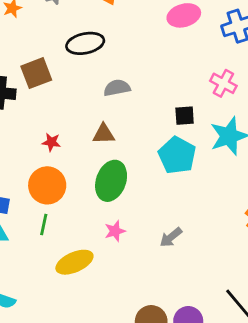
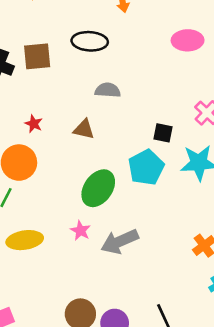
green ellipse: (111, 181) -> (98, 188), moved
pink star: (115, 231) -> (80, 231), moved, turned 30
gray arrow: (171, 237) -> (120, 241), size x1.6

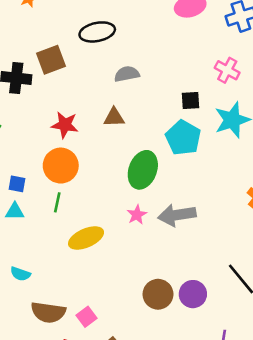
red star: (34, 124) -> (65, 125), size x1.5
pink star: (80, 231) -> (137, 215), turned 30
gray arrow: (120, 241) -> (177, 215), turned 30

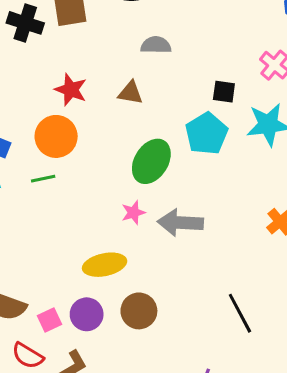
green line: (57, 202) -> (43, 179), turned 54
yellow ellipse: (86, 238) -> (105, 265), moved
purple circle: (193, 294) -> (87, 314), moved

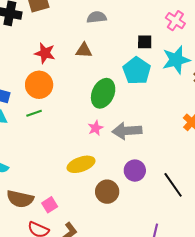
purple circle: (87, 314) -> (135, 171), moved

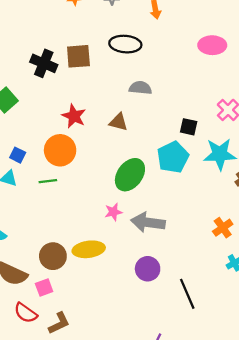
brown circle: (107, 192) -> (53, 256), moved

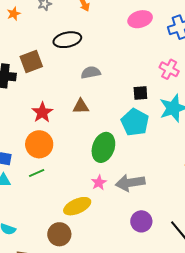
red star: (74, 116) -> (42, 112), turned 30
yellow ellipse: (89, 249) -> (77, 206), moved

